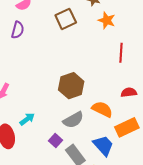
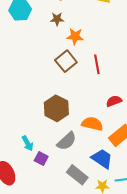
brown square: (66, 19) -> (66, 61), moved
cyan arrow: (27, 119) -> (28, 143), moved, turned 112
purple square: (56, 140) -> (41, 158), moved

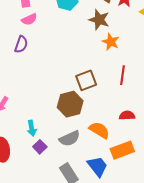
brown star: (57, 19) -> (99, 20), size x1.5
brown square: (66, 61) -> (86, 80), moved

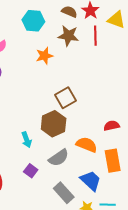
orange star: (111, 42) -> (44, 56), moved, turned -30
red line: (122, 75) -> (95, 36), moved
cyan arrow: (32, 128) -> (27, 140), moved
orange rectangle: (122, 150) -> (113, 161), turned -70

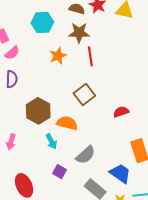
red line: (95, 36) -> (90, 56), moved
brown hexagon: (54, 124) -> (38, 111), moved
red semicircle: (112, 126) -> (121, 112), moved
orange semicircle: (87, 145) -> (67, 123), moved

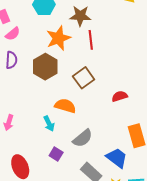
orange star: (58, 56) -> (58, 38), size x1.4
brown hexagon: (38, 111) -> (45, 67), moved

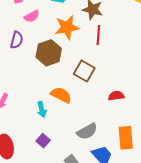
pink semicircle: (13, 34) -> (32, 16), moved
brown square: (84, 78) -> (84, 71), turned -35
gray semicircle: (83, 138) -> (87, 131), moved

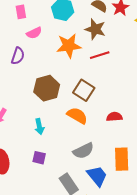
red line: (98, 35) -> (100, 55), turned 66
brown hexagon: (49, 53) -> (47, 88), moved
orange semicircle: (61, 95) -> (77, 116), moved
purple square: (43, 141) -> (39, 158), turned -32

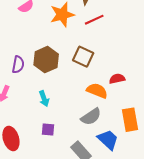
purple semicircle: (18, 56) -> (18, 65), moved
orange semicircle: (77, 116) -> (97, 91), moved

